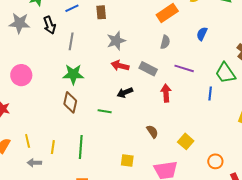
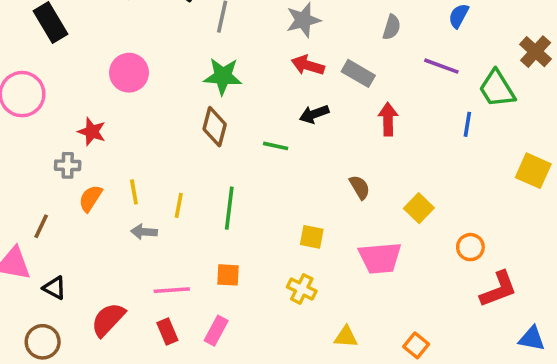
purple line: (184, 68) -> (441, 66), moved

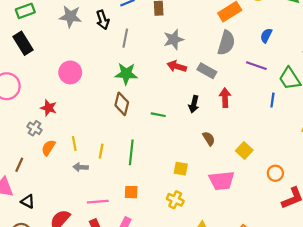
gray semicircle: (392, 27) -> (226, 43), size x1.6
black arrow: (314, 114) -> (194, 104), moved, turned -56
gray cross: (68, 165) -> (34, 128), turned 32

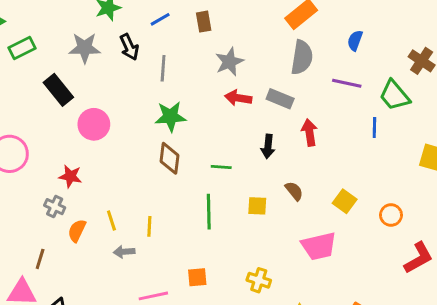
black rectangle: (23, 43) -> (58, 90), moved
green line: (131, 152) -> (209, 212), moved
yellow square: (181, 169) -> (257, 206), moved
orange circle: (275, 173) -> (391, 215), moved

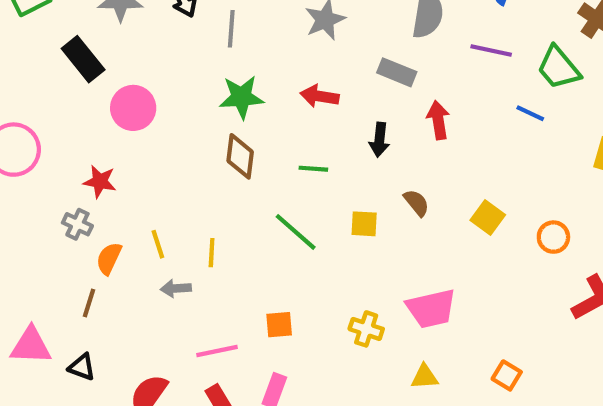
red arrow: (238, 98) -> (319, 96), moved
blue line: (374, 128) -> (530, 113), turned -66
green line: (209, 212) -> (296, 232), turned -48
pink trapezoid: (319, 246) -> (431, 309), moved
brown line: (40, 259) -> (89, 303), moved

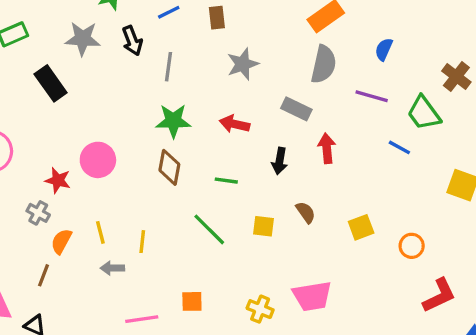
pink circle: (133, 108) -> (98, 160), moved
yellow square: (488, 217) -> (361, 227), turned 30

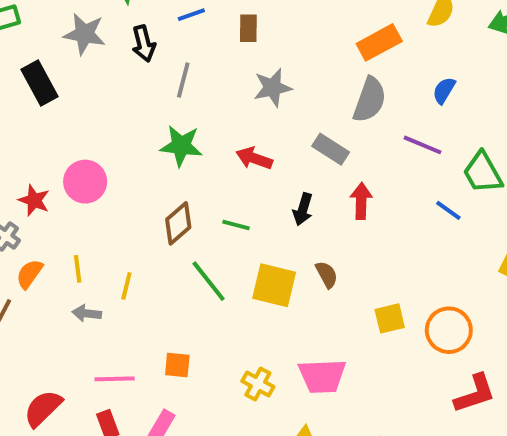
brown diamond: (169, 167) -> (178, 223), moved, turned 32
yellow square: (264, 226) -> (274, 285), size x1.6
yellow square: (361, 227) -> (390, 318), moved
orange circle: (412, 246) -> (449, 330), size x1.5

